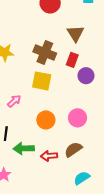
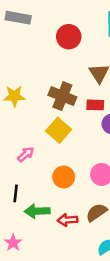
red rectangle: (72, 60) -> (95, 105), turned 72
yellow square: (42, 81) -> (59, 130), turned 30

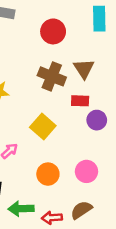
brown cross: (62, 96) -> (52, 76), moved

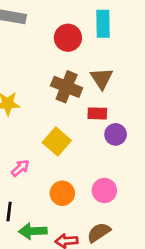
cyan rectangle: (99, 19) -> (103, 24), moved

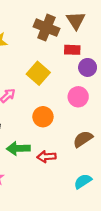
pink circle: (104, 190) -> (78, 97), moved
brown semicircle: (99, 232) -> (83, 139), moved

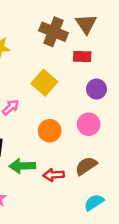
purple circle: (88, 67) -> (96, 89), moved
pink circle: (78, 97) -> (89, 124), moved
brown semicircle: (83, 139) -> (86, 166), moved

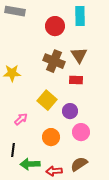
purple circle: (96, 89) -> (70, 111), moved

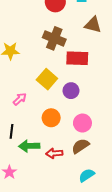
brown triangle: (79, 55) -> (93, 25), moved, turned -42
red rectangle: (76, 80) -> (77, 58), size x1.5
pink circle: (81, 132) -> (82, 123), moved

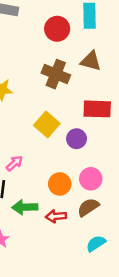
brown triangle: (93, 25) -> (91, 61), moved
red rectangle: (77, 58) -> (97, 109), moved
pink arrow: (20, 99) -> (14, 163), moved
orange circle: (51, 118) -> (60, 184), moved

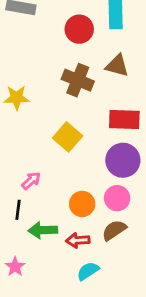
purple circle: (77, 139) -> (123, 160), moved, size x1.5
cyan semicircle: (96, 243) -> (88, 271), moved

